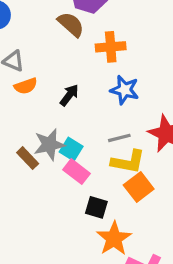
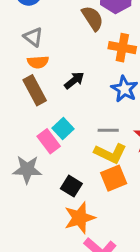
gray star: (49, 145) -> (27, 169), moved
brown rectangle: (28, 158) -> (35, 90), moved, size x1.4
pink rectangle: (76, 172) -> (49, 141), moved

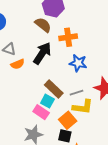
black arrow: (74, 80) -> (42, 53), moved, size x1.6
brown rectangle: (35, 90) -> (54, 89), moved
orange square: (114, 178) -> (68, 120), moved

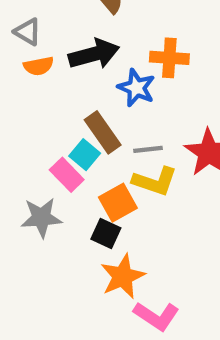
orange cross: (68, 37) -> (169, 58), moved
black arrow: (42, 53) -> (94, 54), turned 30
blue star: (78, 63) -> (136, 88), moved

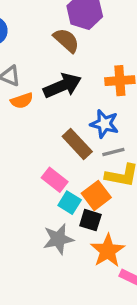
blue star: (136, 88) -> (104, 124), moved
cyan square: (85, 155) -> (70, 203), moved
gray star: (41, 218) -> (58, 239), moved

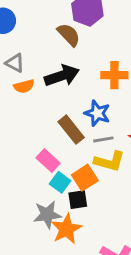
black square: (90, 220) -> (78, 200), turned -30
orange star: (108, 251) -> (66, 229), moved

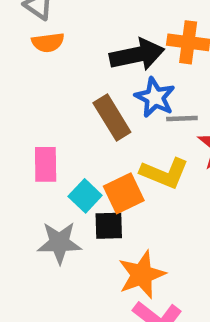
black arrow: (62, 76) -> (137, 55), moved
gray line: (103, 139) -> (182, 119), moved
pink rectangle: (48, 161) -> (46, 164), moved, turned 40
orange star: (66, 229) -> (142, 275), moved

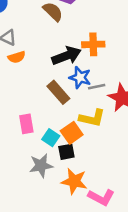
orange star: (142, 275) -> (74, 181), moved, turned -30

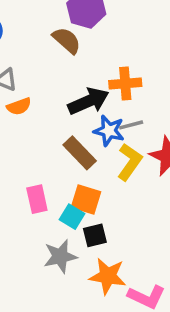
gray line: (97, 87) -> (131, 125), moved
yellow L-shape: (92, 118) -> (130, 162), moved, turned -65
orange square: (72, 133) -> (86, 199), moved, turned -35

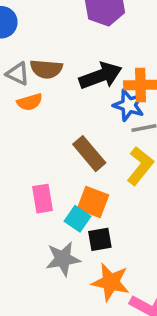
brown semicircle: (67, 40) -> (46, 69), moved, turned 140
black arrow: (88, 101) -> (101, 76), moved
blue star: (109, 131) -> (129, 105), moved

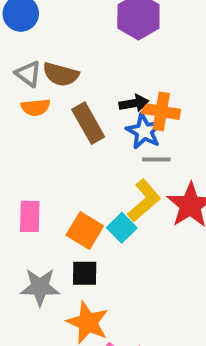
black arrow: (101, 76) -> (134, 103), moved, size x0.6
brown rectangle: (89, 154) -> (88, 123), moved
cyan square: (78, 219) -> (122, 228), moved

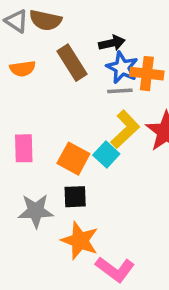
orange semicircle: (36, 107) -> (23, 69), moved
orange cross: (161, 111) -> (147, 74), moved
gray line: (156, 160) -> (120, 91), moved

